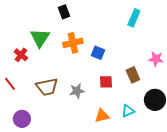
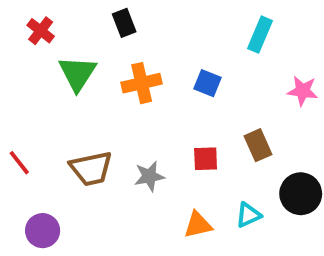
blue square: (98, 53) -> (208, 83), moved
red cross: (21, 55) -> (41, 31), moved
pink star: (156, 59) -> (303, 91), moved

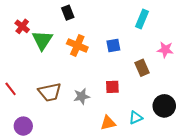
red cross: (41, 31) -> (22, 26), moved
orange cross: (142, 83) -> (77, 45), turned 36
blue square: (208, 83) -> (113, 45), turned -32
brown rectangle: (258, 145) -> (142, 68), moved

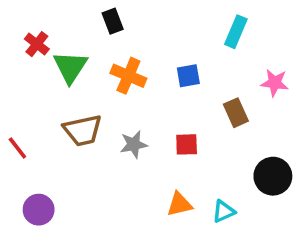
brown trapezoid: (50, 92) -> (83, 130), moved
gray star: (82, 96) -> (134, 144), moved
cyan triangle: (136, 118) -> (224, 211), moved

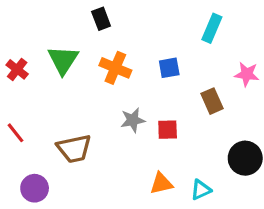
red cross: (37, 44) -> (17, 69), moved
brown trapezoid: (83, 130) -> (74, 149), moved
gray star: (134, 144) -> (133, 120), moved

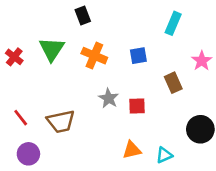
pink star: (247, 74) -> (202, 61), turned 30
gray star: (133, 120) -> (109, 98), turned -30
red line: (16, 133) -> (21, 118), moved

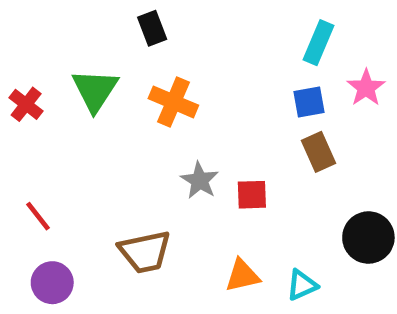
blue square: (138, 56) -> (309, 102), moved
pink star: (202, 61) -> (366, 88), moved
brown trapezoid: (61, 122) -> (145, 252), moved

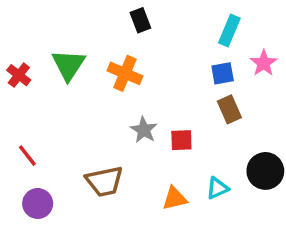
black rectangle: (152, 28) -> (140, 20), moved
cyan triangle: (302, 285) -> (217, 188), moved

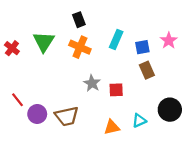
black rectangle: (140, 20) -> (79, 20), moved
cyan rectangle: (229, 31) -> (116, 39), moved
purple circle: (38, 203) -> (37, 114), moved

